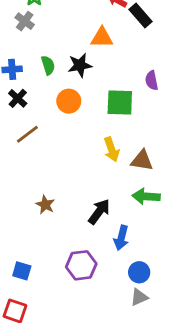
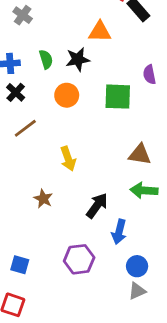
yellow arrow: (112, 149) -> (68, 159), moved

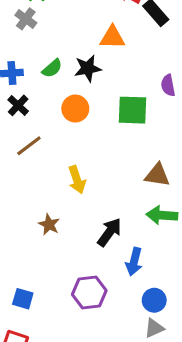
green semicircle: (46, 59) -> (52, 68), turned 66

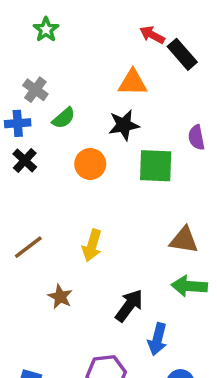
gray cross: (26, 19) -> (35, 90), moved
black star: (88, 68) -> (124, 125), moved
brown line: (29, 146) -> (28, 247), moved
yellow arrow: (77, 180) -> (92, 245), turned 36

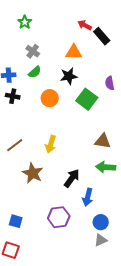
gray cross: (35, 90) -> (33, 51), moved
black cross: (25, 160) -> (13, 96), turned -32
green square: (156, 166) -> (87, 99), turned 35
brown star: (60, 297) -> (33, 173), size x1.5

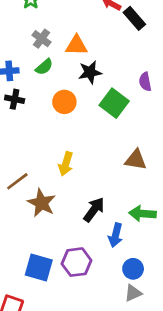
orange triangle: (74, 52) -> (77, 45), moved
brown line: (15, 145) -> (17, 181), moved
green arrow: (106, 167) -> (142, 214), moved
blue square: (16, 221) -> (39, 267), moved, size x1.5

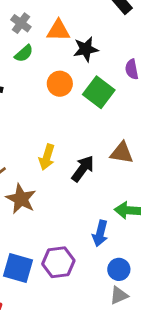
black star: (90, 72) -> (86, 49), moved
orange circle: (64, 102) -> (60, 84), moved
black arrow: (94, 210) -> (83, 169), moved

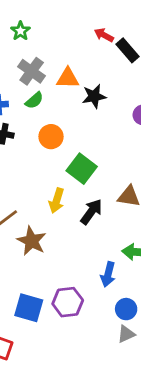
gray cross: (21, 23) -> (32, 71), size x1.4
orange circle: (60, 84) -> (51, 137), moved
green square: (99, 92) -> (82, 169), moved

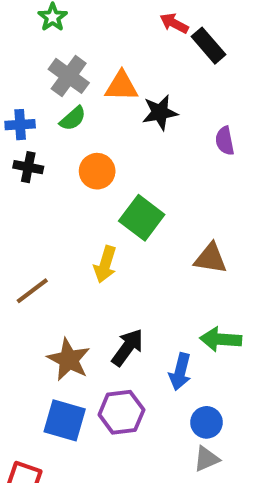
black arrow: (91, 212) -> (127, 347), moved
brown star: (32, 241) -> (69, 360), moved

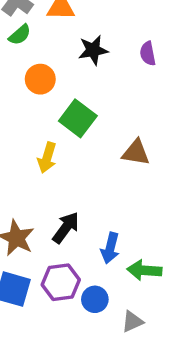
black star: (160, 112) -> (93, 50), moved
green arrow: (221, 339) -> (144, 270), moved
blue circle: (206, 422) -> (95, 299), moved

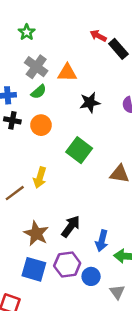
orange circle: (40, 79) -> (41, 125), moved
yellow arrow: (47, 158) -> (40, 178), moved
gray triangle: (132, 322) -> (117, 292), turned -42

